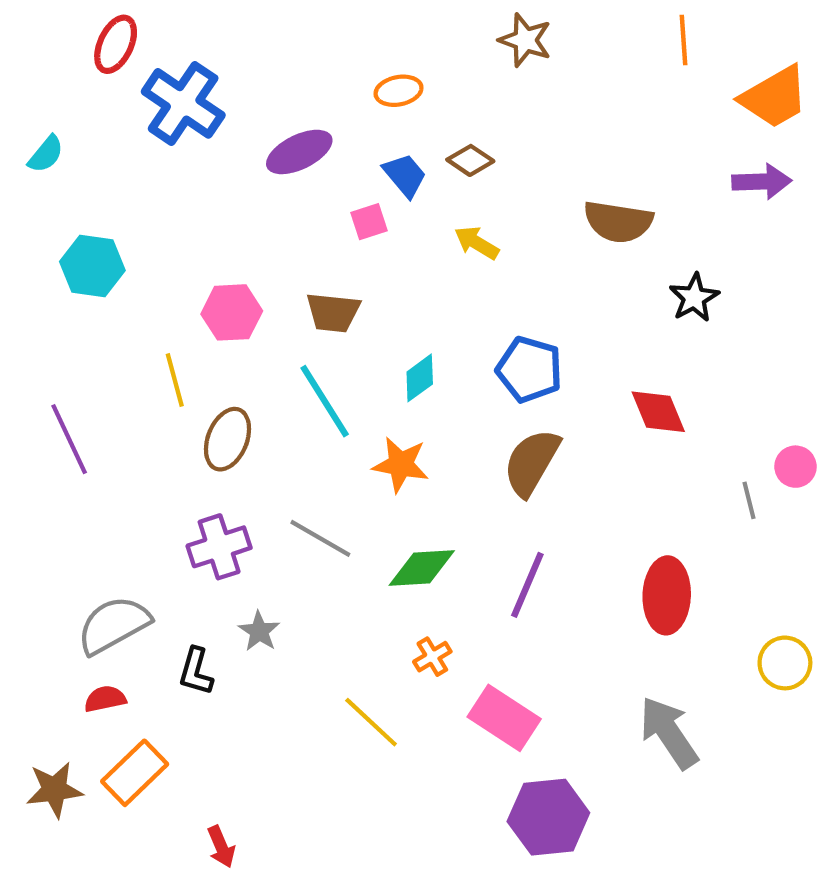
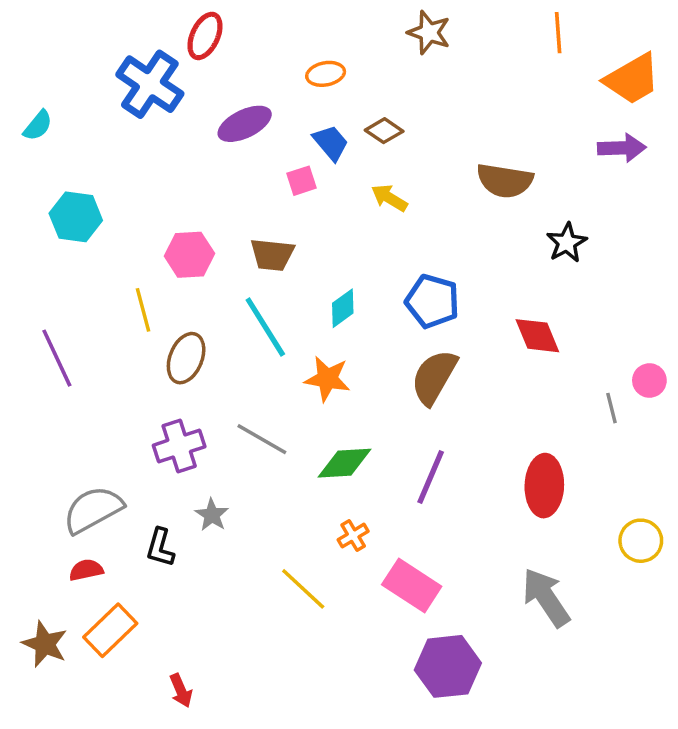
red ellipse: (116, 44) -> (205, 36), moved
brown star: (54, 790) -> (45, 644), turned 30

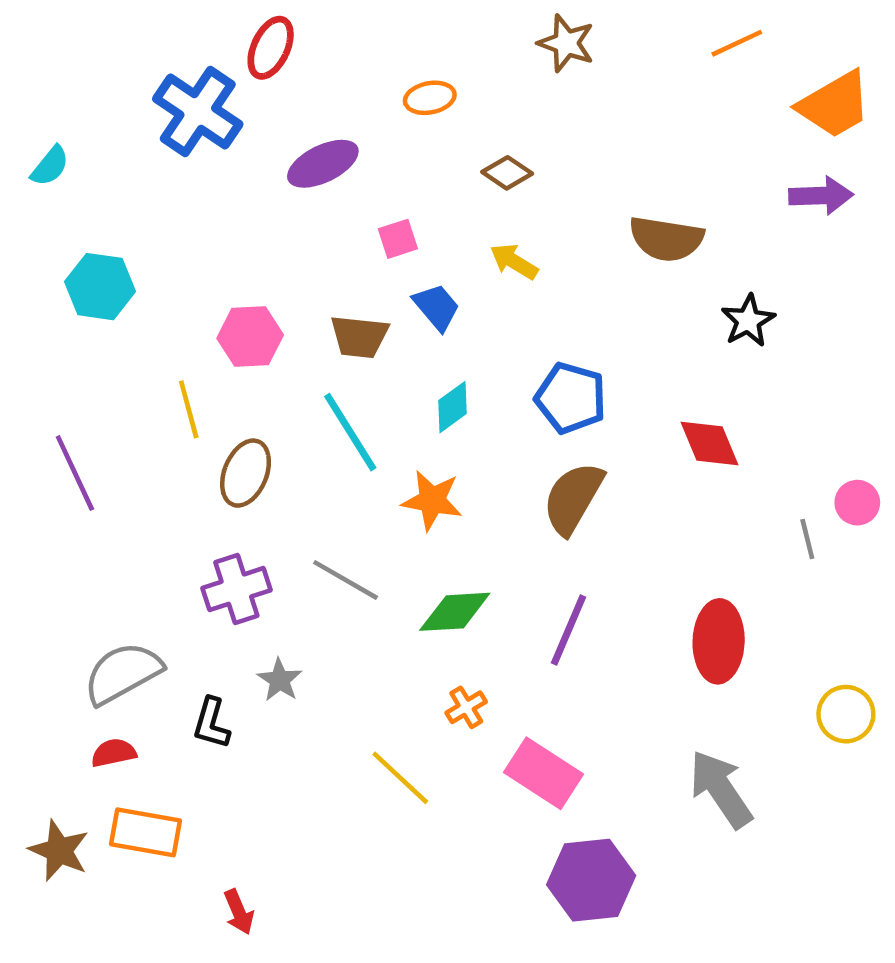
orange line: (558, 33) -> (737, 43), turned 69
blue trapezoid: (331, 143) -> (437, 307), moved
orange rectangle: (110, 630) -> (145, 832), turned 54

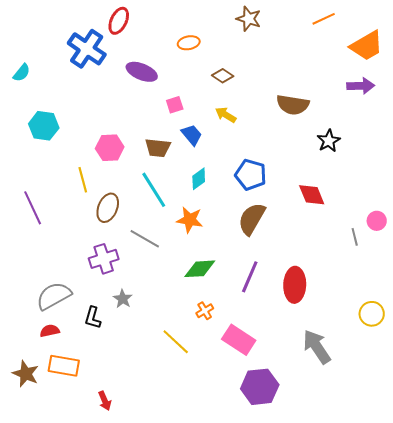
purple ellipse: (323, 164) -> (142, 72), turned 48
gray line: (346, 580) -> (145, 239), moved
red ellipse: (719, 641) -> (295, 285), moved

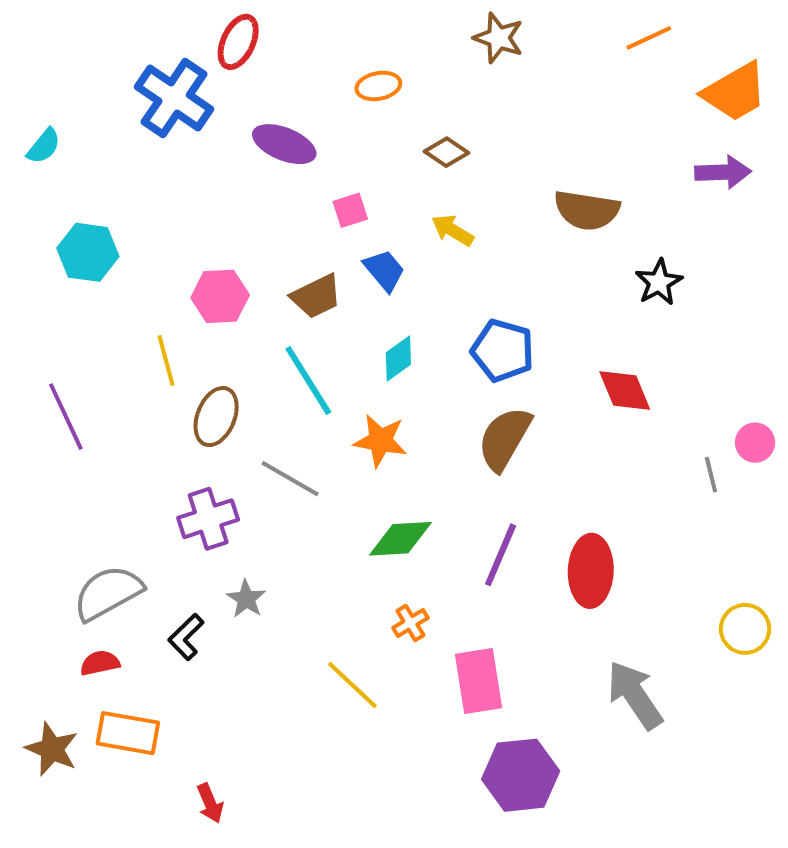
brown trapezoid: (158, 148) -> (316, 296), turned -32
black L-shape: (93, 318) -> (186, 637), turned 30
pink rectangle: (239, 340) -> (479, 681), turned 48

